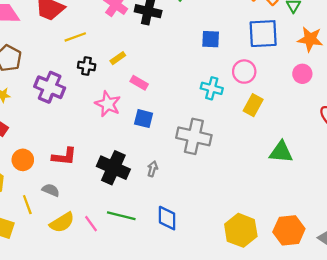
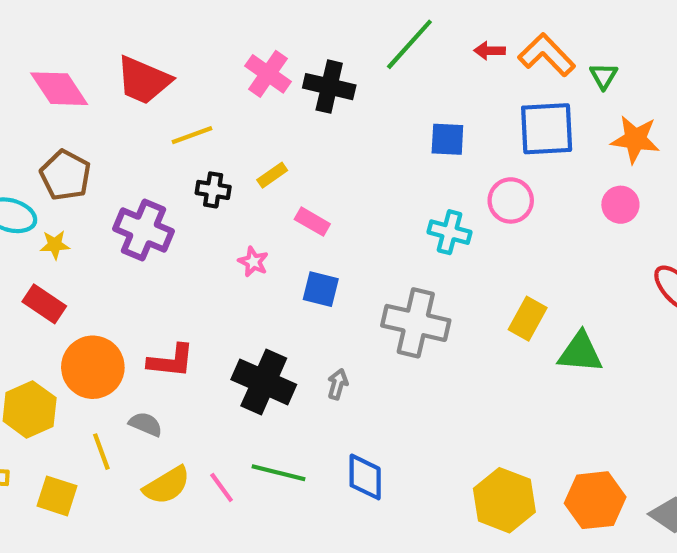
pink star: (108, 104) -> (253, 262), size x0.6
yellow rectangle: (253, 105) -> (528, 319), moved
orange circle: (23, 160) -> (93, 367), size x1.5

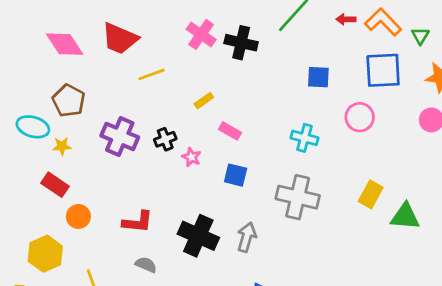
black cross: (213, 190) -> (165, 139), moved, turned -30
cyan cross: (450, 232) -> (305, 138), moved
orange circle: (93, 367) -> (78, 216), moved, size x0.6
gray arrow: (338, 384) -> (247, 237), size x1.5
gray semicircle: (146, 424) -> (146, 265), moved

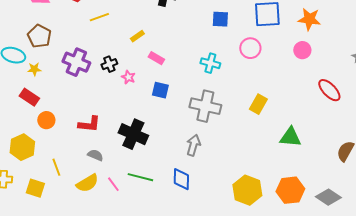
green triangle: (405, 216) -> (290, 137), moved
gray arrow: (247, 237) -> (193, 145), moved

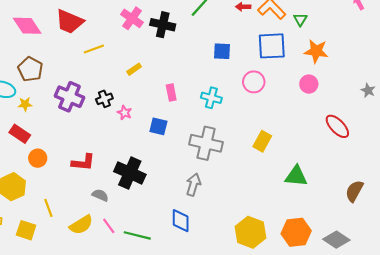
pink rectangle: (156, 58) -> (171, 92), moved, turned 49
gray semicircle: (95, 155) -> (100, 195), moved
green line: (140, 177) -> (137, 235), moved

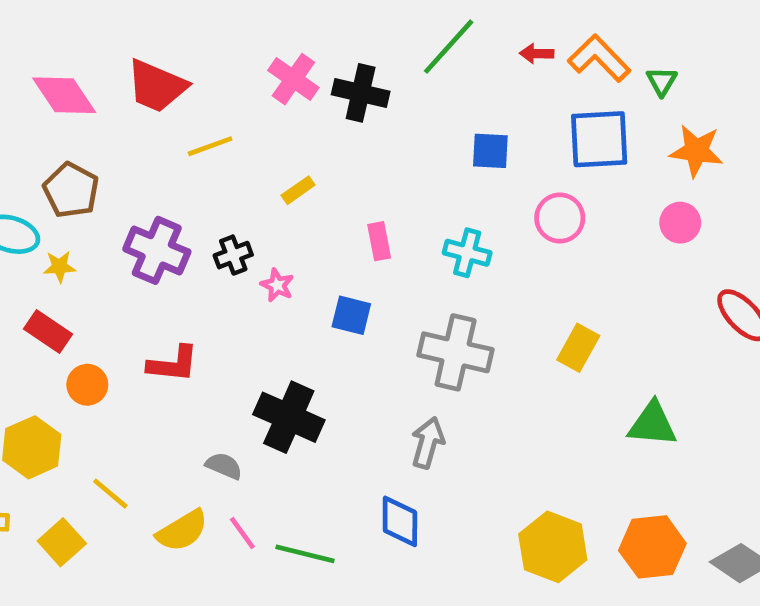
red L-shape: (83, 162) -> (173, 364), moved
yellow line: (48, 208) -> (110, 494), turned -30
yellow square: (26, 230) -> (62, 542), turned 30

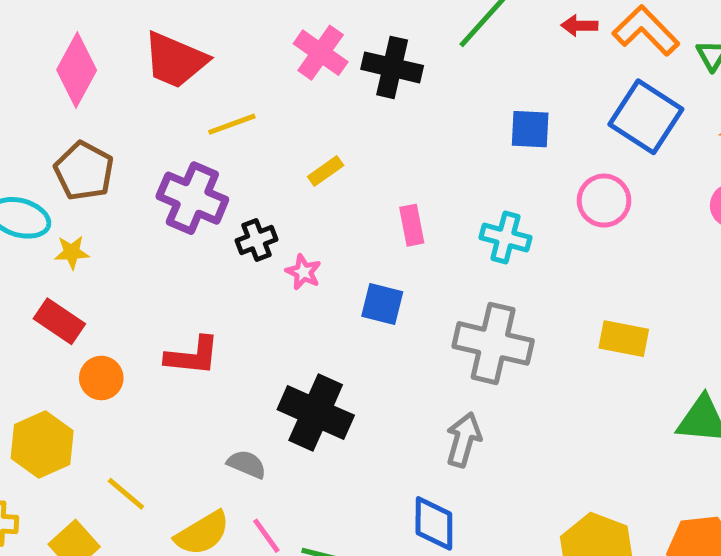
pink diamond: (64, 95) -> (77, 70), turned 62
blue square: (599, 139) -> (646, 117), turned 36
purple cross: (157, 250) -> (192, 198), moved
yellow rectangle: (578, 348) -> (624, 339), turned 72

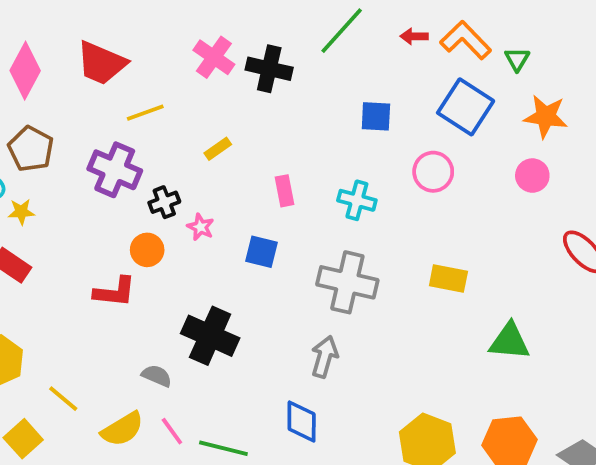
orange circle: (101, 378) -> (147, 250), moved

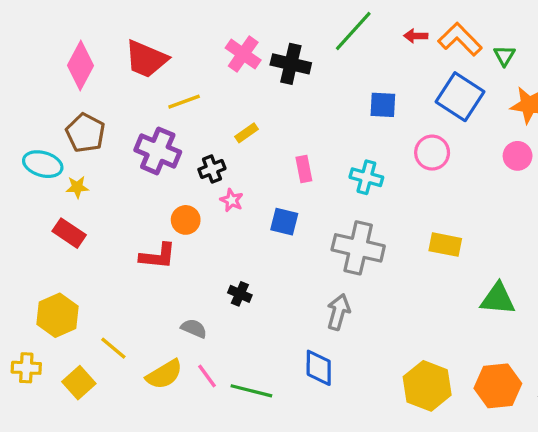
black cross: (164, 202) -> (212, 169), moved
black cross: (210, 336) -> (240, 294), size x0.5

